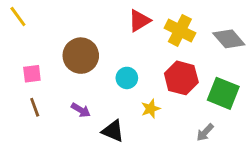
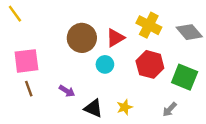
red triangle: (139, 21) -> (115, 38), moved
brown circle: (81, 56) -> (82, 38), moved
pink square: (32, 74) -> (26, 61), size x1.6
yellow star: (151, 109) -> (125, 107), moved

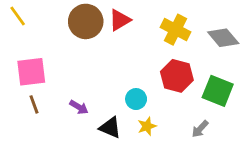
brown circle: (82, 38) -> (86, 21), moved
red triangle: (115, 38) -> (120, 20), moved
cyan circle: (105, 64) -> (136, 99), moved

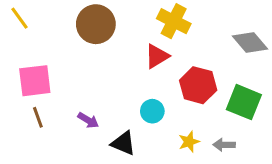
red triangle: (120, 20) -> (157, 56), moved
yellow cross: (176, 30) -> (174, 21), moved
yellow star: (147, 126) -> (189, 142), moved
gray arrow: (200, 129) -> (224, 145), turned 48

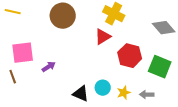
yellow line: (20, 18) -> (13, 12), turned -42
cyan circle: (152, 111) -> (103, 88), moved
brown line: (38, 117) -> (13, 77), moved
purple arrow: (88, 120) -> (49, 67), moved, turned -64

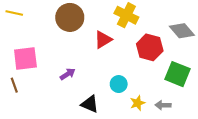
red triangle: (103, 37) -> (103, 40), moved
red hexagon: (130, 56) -> (150, 47), moved
purple arrow: (49, 67) -> (68, 74), moved
cyan circle: (103, 88) -> (119, 84), moved

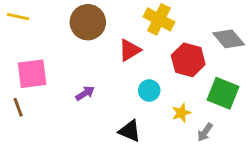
cyan circle: (119, 84) -> (149, 90), moved
yellow star: (138, 103) -> (181, 113), moved
black triangle: (90, 104) -> (130, 131), moved
gray arrow: (163, 105) -> (205, 132), turned -56

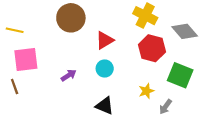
yellow line: (18, 17) -> (15, 30), moved
yellow cross: (159, 19) -> (145, 16), moved
cyan circle: (149, 90) -> (105, 69), moved

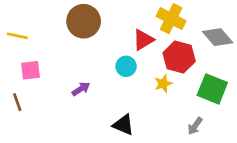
red triangle: (105, 40) -> (143, 40), moved
pink square: (26, 59) -> (31, 70), size x0.7
cyan circle: (105, 69) -> (126, 66), moved
yellow star: (146, 91) -> (163, 84), moved

